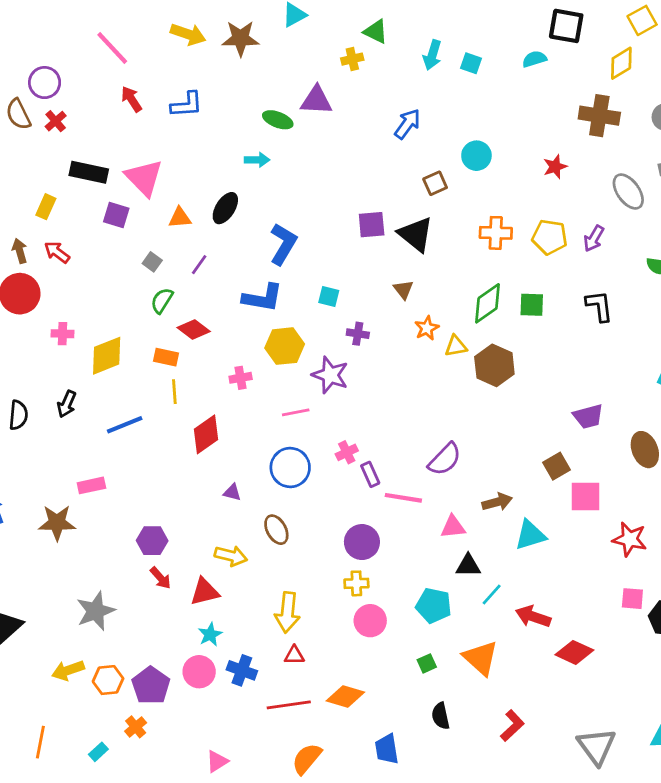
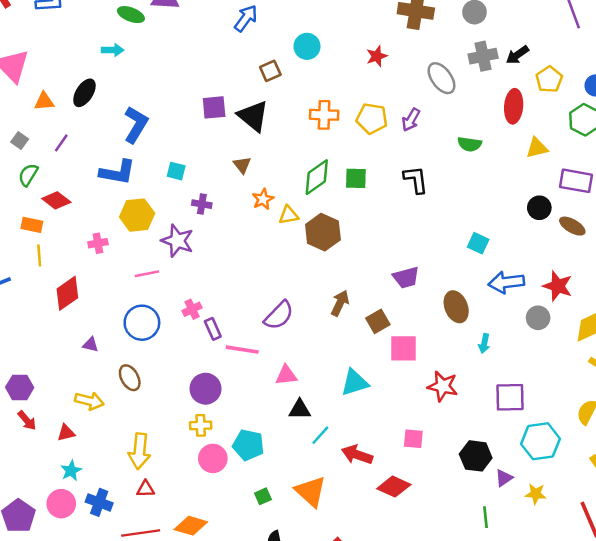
brown arrow: (497, 502) -> (340, 303), moved, turned -50
red triangle: (205, 592) -> (66, 433), size x0.7
pink square: (632, 599) -> (413, 439), moved
cyan pentagon: (434, 605) -> (248, 445), moved

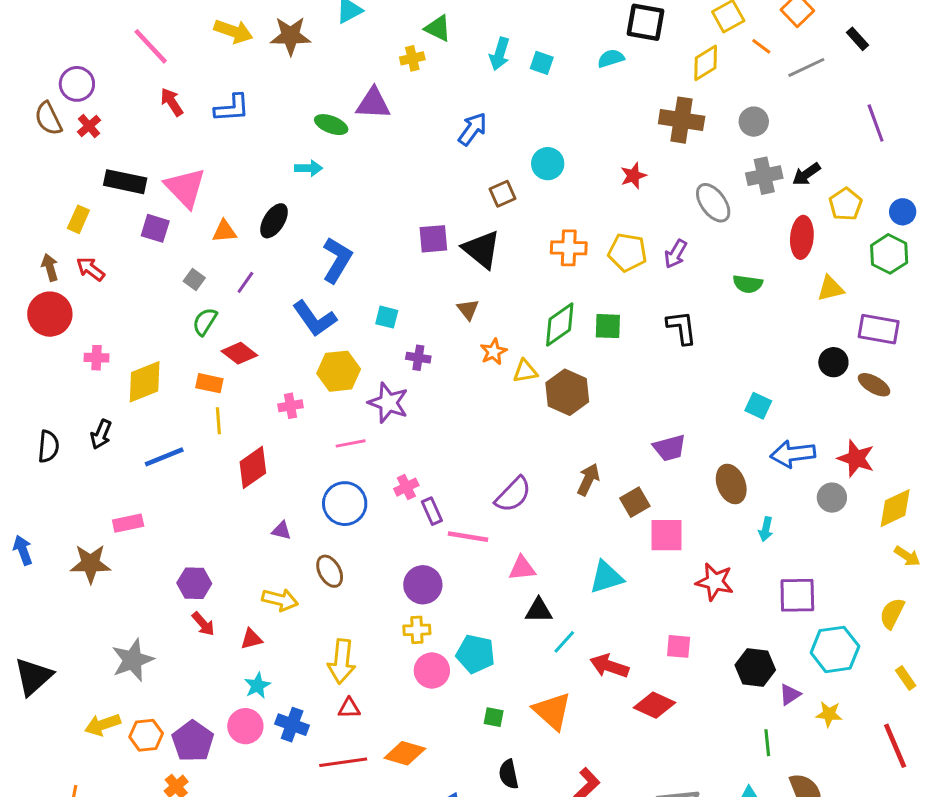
blue L-shape: (117, 172) -> (315, 319), turned 45
green square: (263, 496) -> (494, 717), turned 35

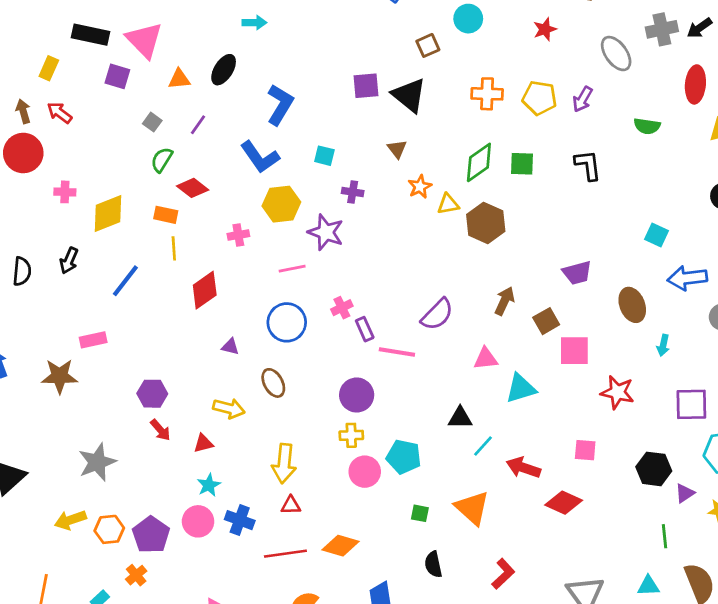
blue line: (164, 457) -> (125, 281), turned -30
pink triangle: (522, 568) -> (486, 359), moved

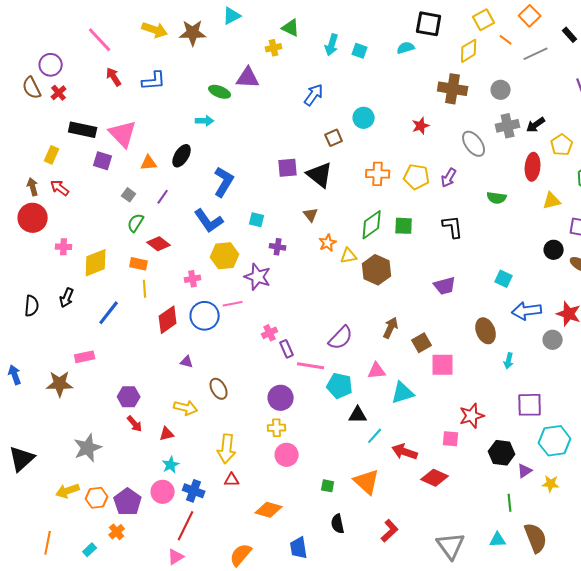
purple trapezoid: (577, 273) -> (445, 286), moved
blue circle: (287, 322) -> (205, 316), moved
red star: (617, 392) -> (472, 416), moved, turned -30
cyan pentagon: (404, 457) -> (340, 386), moved
red line: (285, 554) -> (186, 526), moved, turned -56

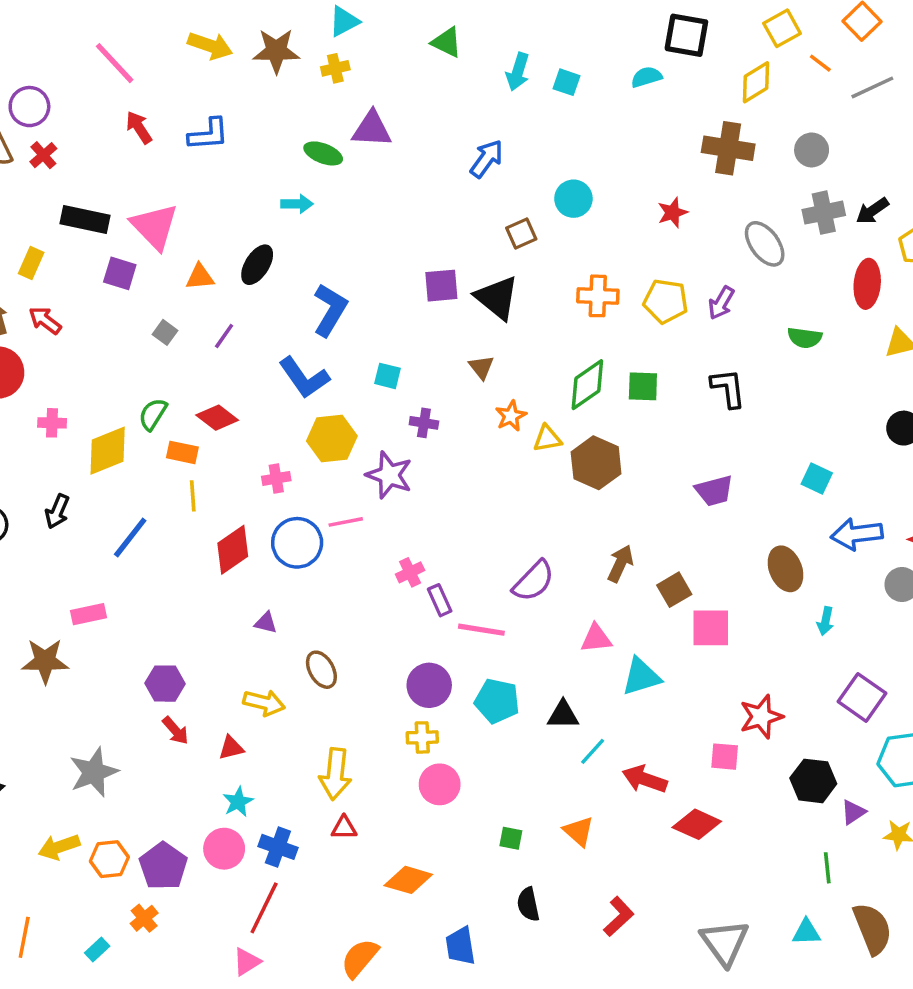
yellow cross: (274, 48) -> (335, 68), moved
green semicircle: (136, 223) -> (153, 414), moved
cyan pentagon: (340, 386) -> (497, 701), moved
purple square: (530, 405) -> (862, 697), turned 36
orange triangle: (367, 482) -> (579, 831), size x0.7

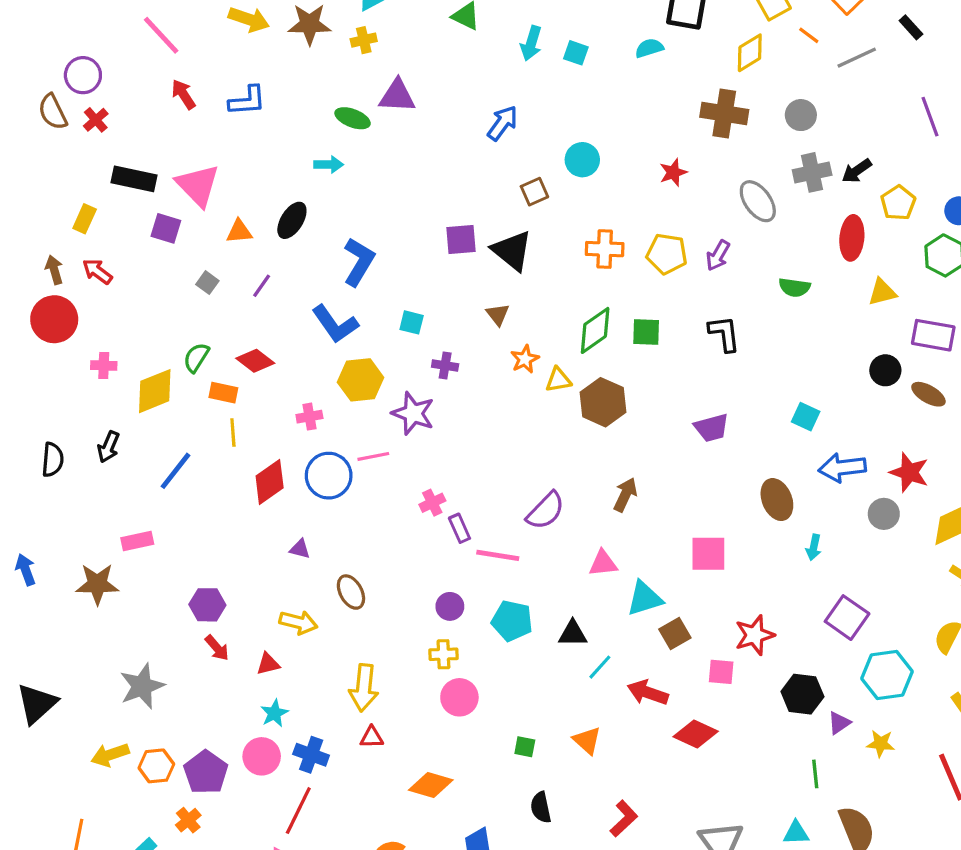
brown square: (674, 590) -> (675, 634), moved
purple circle: (429, 685) -> (450, 606), size x0.7

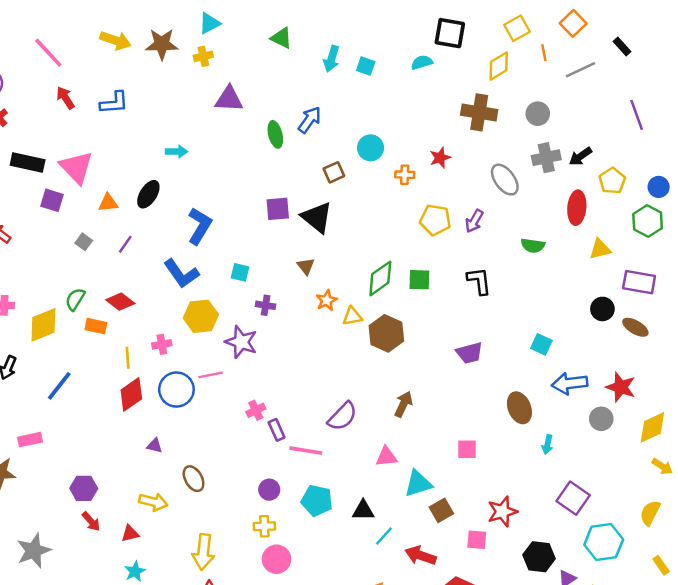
orange line: (809, 35) -> (544, 53), turned 42
green ellipse: (353, 118) -> (275, 134), moved, turned 55
orange cross: (605, 249) -> (405, 175), moved, size x0.7
yellow line: (233, 433) -> (128, 358), moved
pink square: (708, 554) -> (467, 449), size x0.7

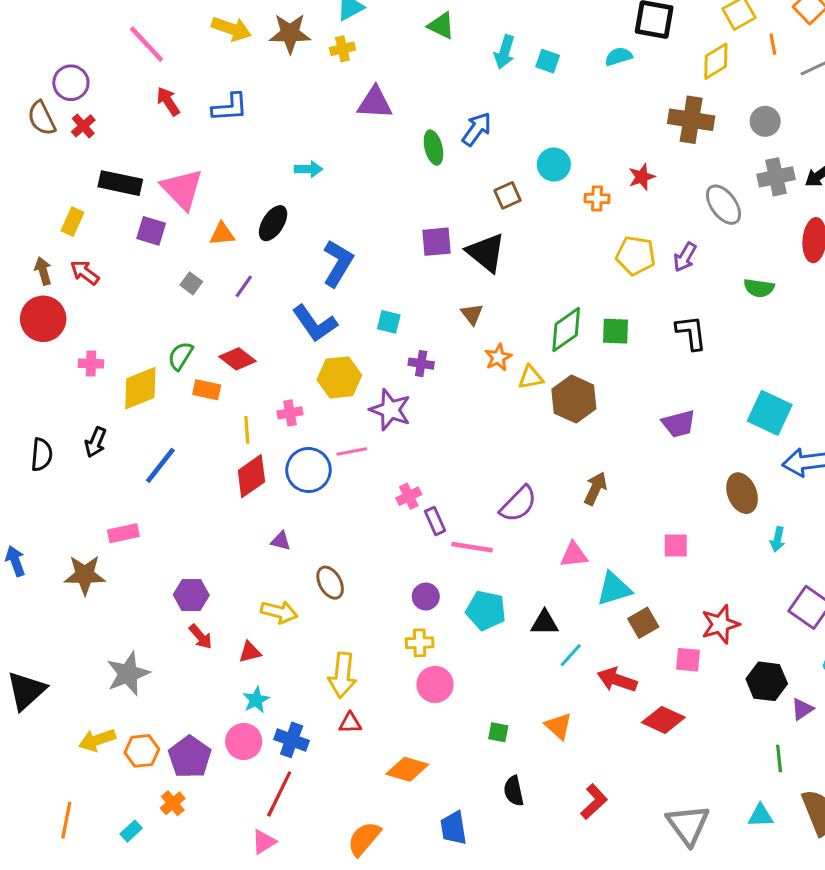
cyan square: (541, 344) -> (770, 413), size x1.6

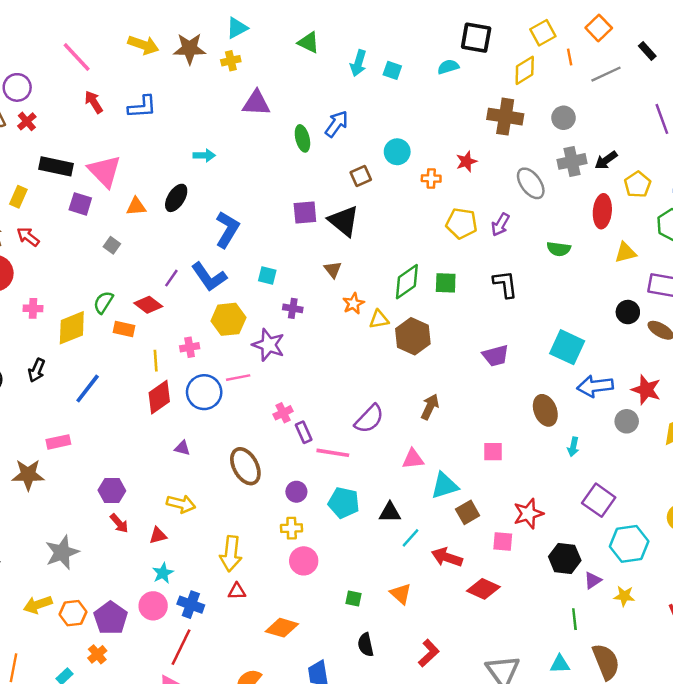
purple line: (244, 286) -> (171, 278), moved
brown ellipse: (330, 583) -> (245, 466), moved, size x1.4

